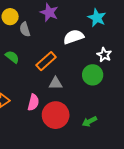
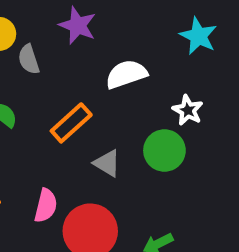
cyan star: (97, 18) -> (198, 36), moved
gray triangle: (56, 83) -> (107, 163), moved, turned 32

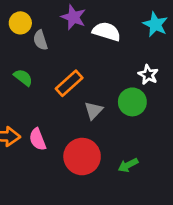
white semicircle: (126, 74) -> (106, 32), moved, turned 36
gray triangle: (107, 163) -> (94, 111), turned 42
pink semicircle: (46, 206) -> (38, 139), moved, turned 145

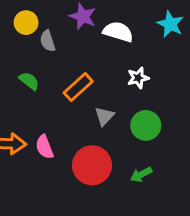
white star: (148, 75) -> (138, 78), moved, turned 30
green circle: (132, 102) -> (146, 125), moved

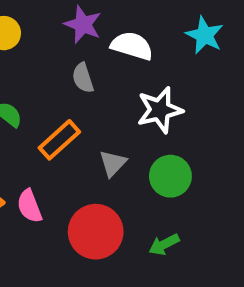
gray semicircle: (48, 41) -> (83, 78), moved
white star: (138, 78) -> (160, 110), size x1.5
orange rectangle: (78, 87) -> (59, 140), moved

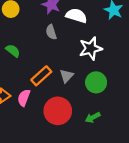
orange rectangle: (59, 140) -> (41, 76), moved
pink semicircle: (29, 206) -> (24, 98), turned 42

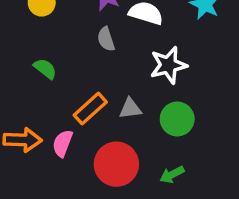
gray triangle: (67, 76) -> (130, 109), turned 40

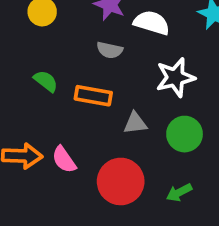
gray semicircle: (106, 39) -> (110, 50), turned -60
orange rectangle: (90, 109) -> (93, 96), moved, turned 52
pink semicircle: (63, 143) -> (64, 160), turned -56

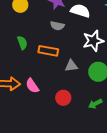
green semicircle: (46, 81) -> (22, 43), turned 32
red circle: (121, 181) -> (63, 98), size x0.6

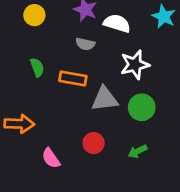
gray triangle: (71, 66) -> (105, 99), size x1.5
pink semicircle: (32, 86) -> (51, 158), moved

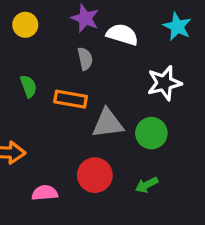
gray semicircle: (85, 44) -> (85, 59), turned -114
white star: (135, 65) -> (164, 83), moved
red circle: (94, 143) -> (95, 175), size x1.4
pink semicircle: (51, 158) -> (45, 193), turned 120

